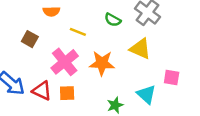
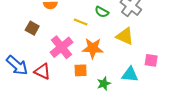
yellow line: (78, 32) -> (81, 22), moved
orange square: (67, 93) -> (81, 70), moved
cyan triangle: (146, 94) -> (130, 74), turned -36

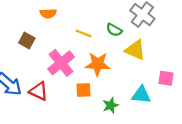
green semicircle: (102, 12) -> (114, 30), moved

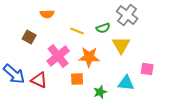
green semicircle: (114, 30) -> (103, 28), turned -48
yellow triangle: (135, 50) -> (121, 45), turned 36

